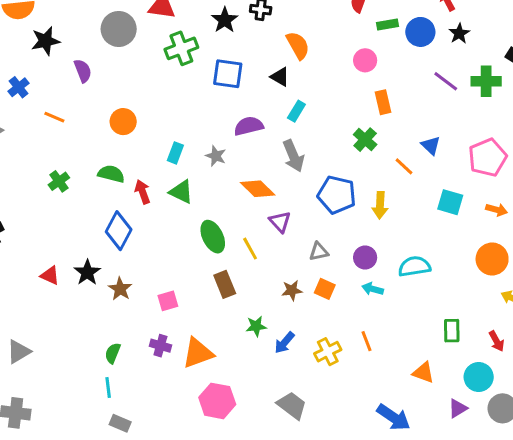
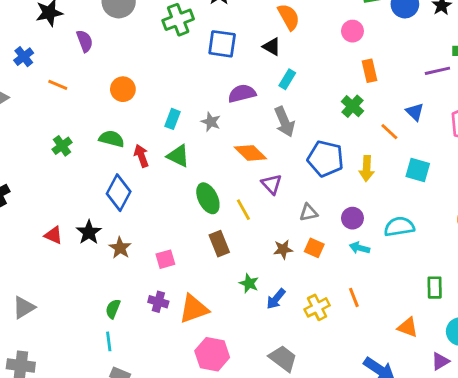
purple line: (446, 81) -> (437, 71), moved, turned -50
cyan square: (450, 202) -> (418, 170), moved
green star: (256, 326) -> (249, 283), turned 30

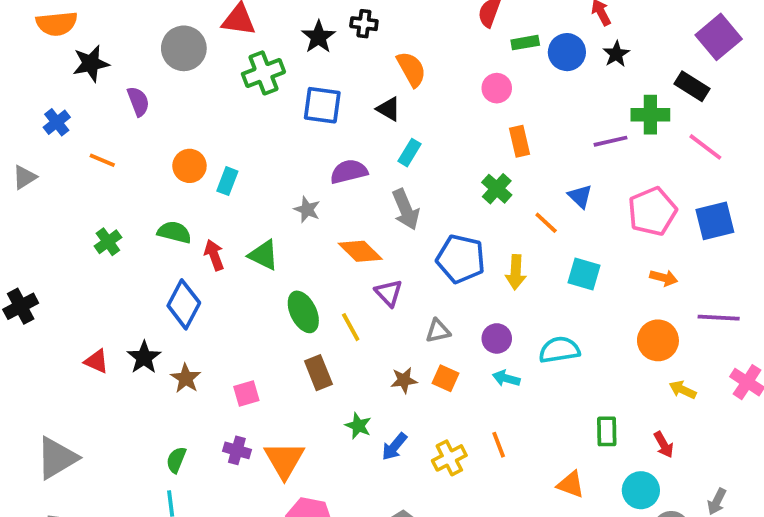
cyan rectangle: (172, 119) -> (227, 181), moved
gray triangle: (24, 307) -> (57, 458), size x1.4
orange triangle: (194, 309) -> (284, 460), turned -40

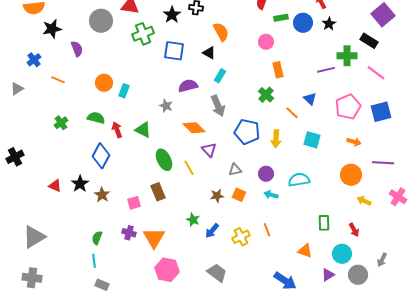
brown rectangle: (318, 373) -> (158, 192), moved

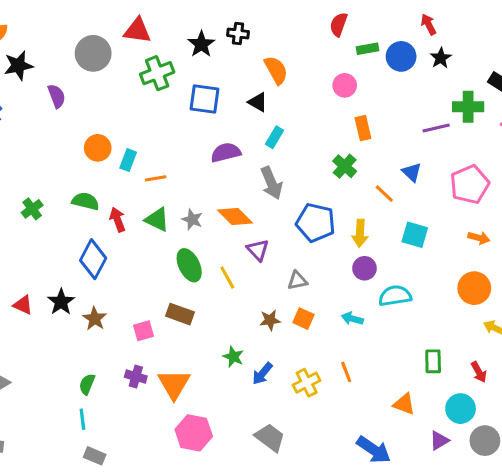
orange line: (58, 80) -> (156, 178), moved, turned -32
gray star: (166, 106) -> (192, 220), moved
purple circle: (266, 174) -> (364, 268), moved
brown rectangle: (158, 192) -> (180, 314), turned -48

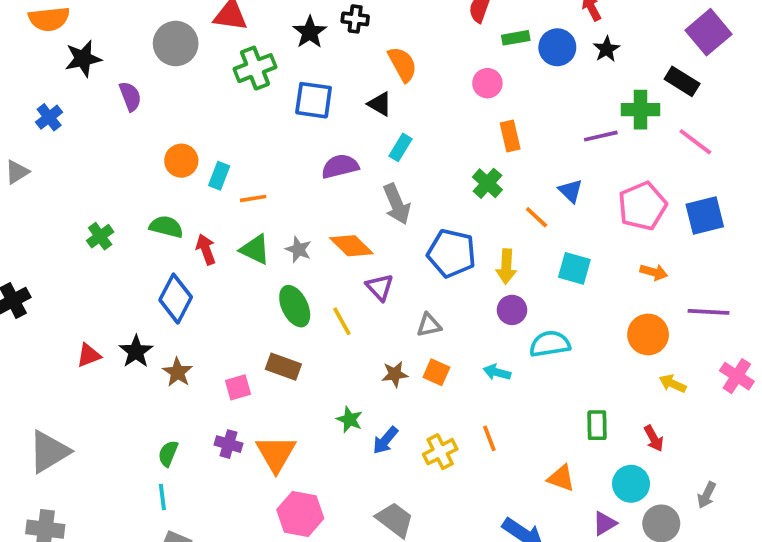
red triangle: (23, 305) -> (89, 355), turned -45

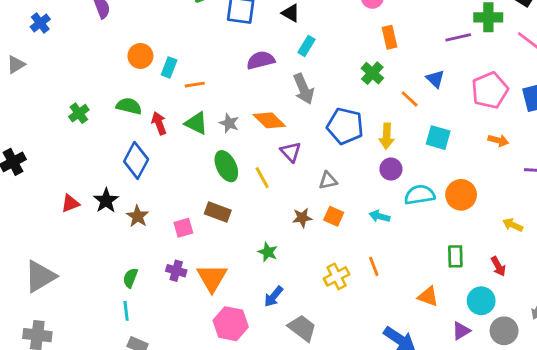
orange circle: (648, 334) -> (461, 195), moved
blue arrow: (385, 440) -> (274, 296), moved

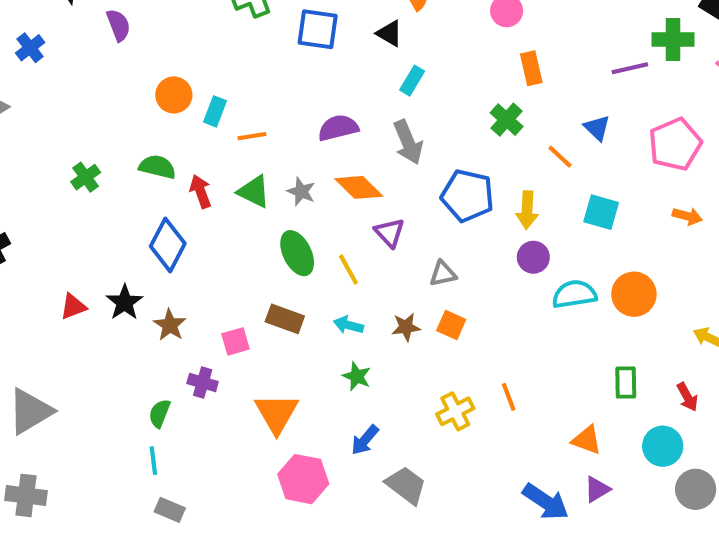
purple semicircle: (261, 60) -> (338, 128), moved
cyan arrow: (379, 216) -> (348, 325), moved
purple cross: (176, 271) -> (203, 383), moved
purple triangle: (461, 331) -> (597, 489), moved

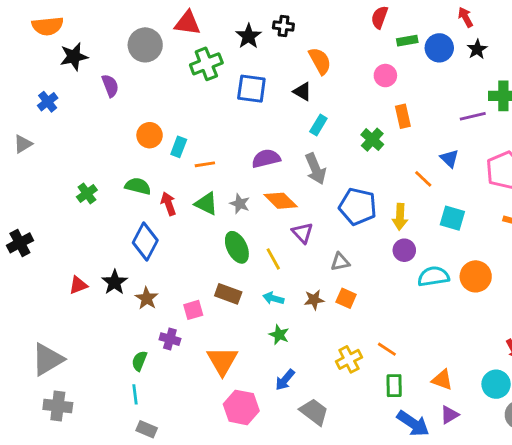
green cross: (507, 120) -> (372, 140), moved
green rectangle: (626, 383) -> (394, 386), moved
orange line: (509, 397) -> (387, 349), turned -36
gray cross: (26, 495) -> (58, 406), moved

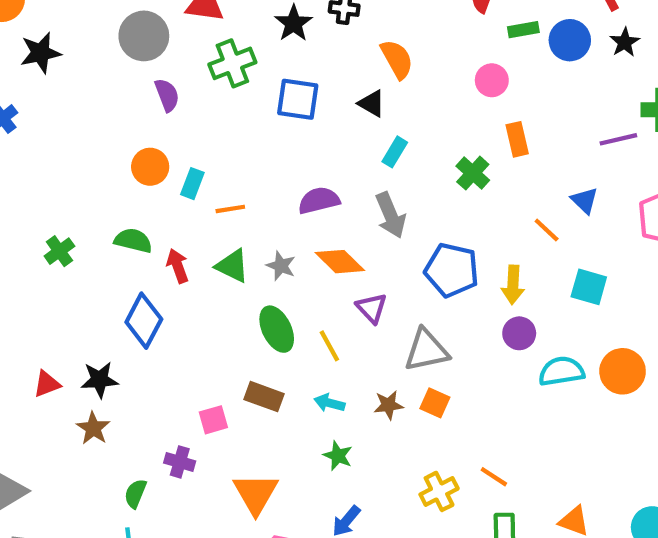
purple semicircle: (110, 86) -> (167, 95), moved
gray triangle: (340, 262) -> (426, 350), size x1.6
black star: (115, 282) -> (100, 380), turned 30
brown star: (147, 298) -> (93, 428), moved

